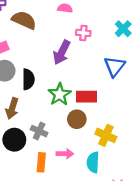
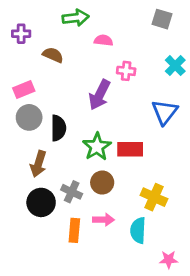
brown semicircle: (24, 20) -> (53, 55), size x0.7
brown circle: (77, 119) -> (102, 183), moved

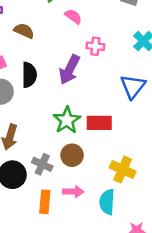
pink semicircle: (104, 40) -> (73, 16), turned 30
black semicircle: (58, 128) -> (29, 75), moved

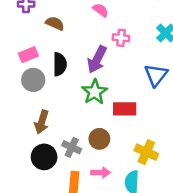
green star: (67, 120) -> (95, 92), moved

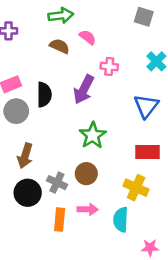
brown semicircle: (55, 23) -> (60, 46), moved
green star: (95, 92) -> (93, 135), moved
red rectangle: (125, 109) -> (147, 152), moved

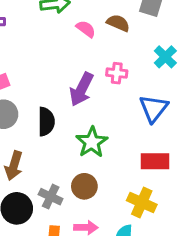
brown semicircle: (60, 46) -> (118, 23), moved
pink cross: (109, 67) -> (117, 73), moved
black semicircle: (44, 95) -> (46, 122), moved

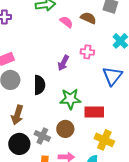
purple arrow: (81, 89) -> (63, 63), size x0.7
green star: (92, 142) -> (70, 99), turned 30
red rectangle: (155, 161) -> (94, 112), moved

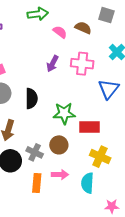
pink cross: (87, 52) -> (82, 64), size x1.5
purple arrow: (63, 63) -> (53, 64), moved

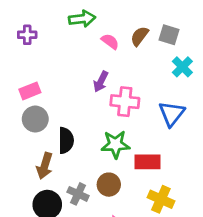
gray square: (106, 15) -> (169, 35), moved
brown semicircle: (83, 28) -> (140, 36), turned -77
pink cross: (82, 64) -> (125, 102), moved
black semicircle: (31, 98) -> (66, 140), moved

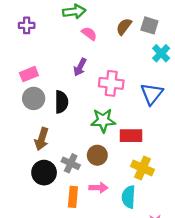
pink semicircle: (110, 41) -> (89, 34), moved
purple arrow: (101, 82) -> (80, 67), moved
black semicircle: (66, 140) -> (61, 102), moved

